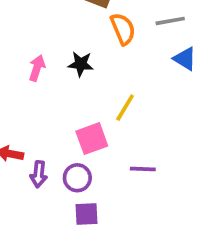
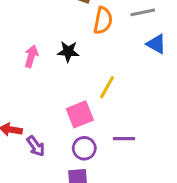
orange semicircle: (123, 29) -> (103, 20), turned 36
purple arrow: (39, 174) -> (36, 146), turned -40
purple circle: (77, 178) -> (84, 148), moved

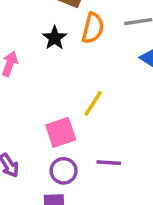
black star: (68, 52) -> (55, 38), moved, turned 30

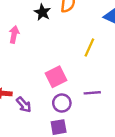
yellow line: (93, 103) -> (89, 47), moved

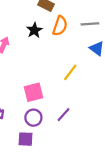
purple line: (92, 93) -> (63, 115), turned -56

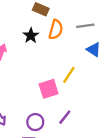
pink square: (34, 92) -> (49, 89), moved

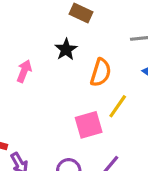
orange semicircle: (56, 30) -> (101, 72), moved

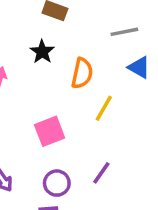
pink square: (89, 125) -> (50, 131), moved

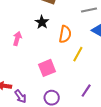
purple line: (101, 173) -> (86, 91), moved

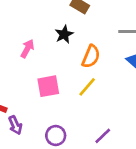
yellow line: (78, 54) -> (87, 87), moved
pink square: (47, 68) -> (48, 86), moved

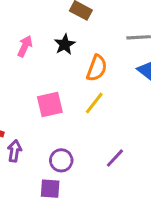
pink arrow: (27, 49) -> (25, 46), moved
purple arrow: (15, 125) -> (14, 151), turned -144

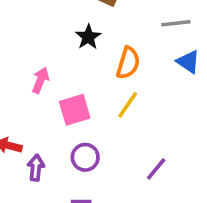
pink arrow: (25, 46) -> (40, 80), moved
purple circle: (61, 160) -> (85, 157), moved

